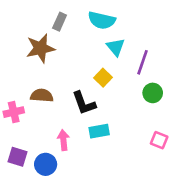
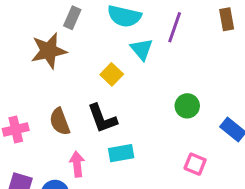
purple line: (142, 62) -> (175, 27), moved
yellow square: (103, 78) -> (112, 74), moved
brown semicircle: (42, 95) -> (60, 122), moved, turned -115

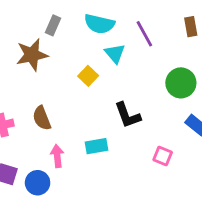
purple line: (175, 27) -> (144, 34), turned -48
green circle: (187, 106) -> (181, 83), moved, size x1.4
black L-shape: (102, 118) -> (127, 115), moved

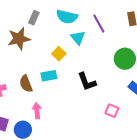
cyan rectangle: (97, 146) -> (49, 76), moved

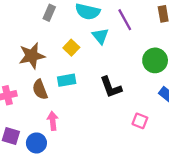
brown star: (19, 39) -> (32, 56), moved
yellow square: (59, 54) -> (71, 48), moved

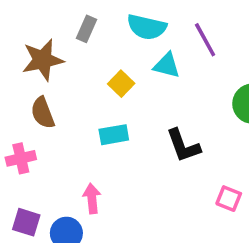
cyan triangle: (100, 36) -> (167, 65), turned -36
brown star: (32, 56) -> (43, 60), moved
brown semicircle: (40, 89) -> (43, 113), moved

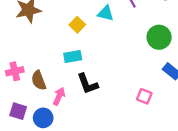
brown semicircle: (43, 113) -> (39, 80), moved
black L-shape: (183, 146) -> (87, 84), moved
pink arrow: (92, 199) -> (59, 96), turned 30

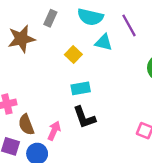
cyan rectangle: (73, 57) -> (81, 88), moved
brown semicircle: (39, 80) -> (26, 125), moved

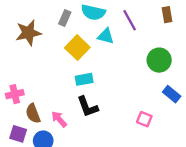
gray rectangle: (50, 18) -> (65, 18), moved
yellow square: (73, 54) -> (77, 48), size x1.5
pink arrow: (54, 131) -> (59, 119), turned -66

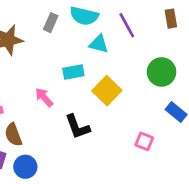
yellow square: (77, 48) -> (107, 91), moved
cyan rectangle: (84, 79) -> (73, 72), moved
pink arrow: (59, 119) -> (44, 97), moved

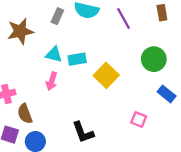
cyan triangle: (99, 44) -> (54, 54), moved
pink arrow: (44, 97) -> (52, 81), turned -120
black L-shape: (77, 127) -> (83, 132), moved

